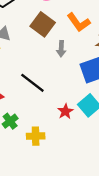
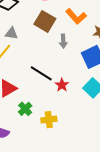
red star: (65, 111) -> (62, 85), moved

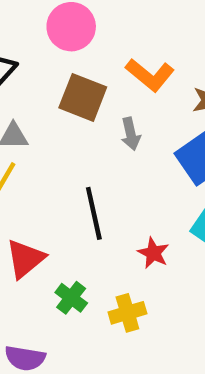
black line: (41, 73) -> (94, 213), turned 55
red star: (62, 85) -> (153, 253), moved

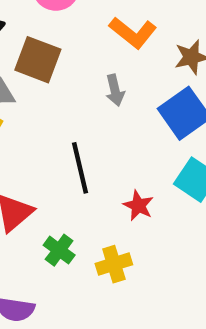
brown square: (83, 97) -> (38, 60), moved

